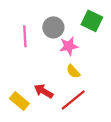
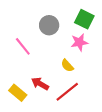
pink line: (25, 36) -> (23, 46), moved, turned -36
pink star: (69, 46) -> (79, 42), moved

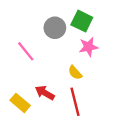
green square: (84, 19) -> (82, 21), moved
red line: (67, 92) -> (75, 102), turned -65

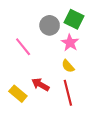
pink star: (89, 47) -> (70, 43), moved, turned -30

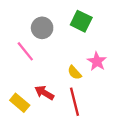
gray circle: (50, 25) -> (42, 28), moved
pink star: (70, 43) -> (97, 61), moved

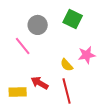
pink star: (97, 61) -> (87, 55), turned 30
yellow rectangle: (20, 103) -> (18, 92), turned -42

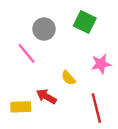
yellow semicircle: (67, 65) -> (68, 78), moved
red line: (67, 91) -> (96, 108), moved

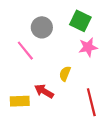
pink star: (101, 64) -> (88, 47), moved
yellow semicircle: (68, 78) -> (65, 74), turned 64

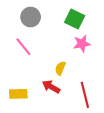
gray circle: (42, 27) -> (31, 17), moved
red arrow: (44, 91) -> (51, 87), moved

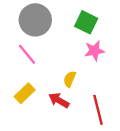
gray circle: (31, 17) -> (35, 20), size x1.4
yellow rectangle: (18, 94) -> (25, 93), moved, turned -42

